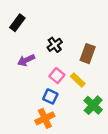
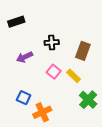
black rectangle: (17, 23) -> (16, 22), turned 35
black cross: (55, 45) -> (52, 42), turned 32
blue square: (50, 96) -> (24, 98), moved

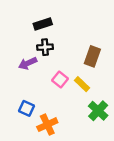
black rectangle: (16, 22) -> (43, 24), moved
black cross: (52, 42) -> (45, 47), moved

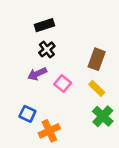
black cross: (45, 47) -> (47, 49), turned -35
purple arrow: (28, 63) -> (37, 74), moved
yellow rectangle: (82, 84) -> (97, 88), moved

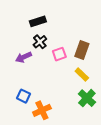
purple arrow: (37, 74) -> (24, 57), moved
pink square: (63, 83) -> (59, 54), moved, turned 32

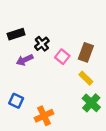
black rectangle: (38, 21) -> (16, 34), moved
pink square: (59, 54) -> (62, 57), turned -32
blue square: (24, 96) -> (16, 101), moved

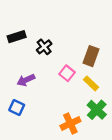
pink square: (62, 57) -> (67, 73), moved
purple arrow: (25, 60) -> (26, 80), moved
orange cross: (44, 116) -> (70, 124), moved

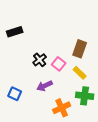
black cross: (44, 47) -> (40, 60), moved
purple arrow: (26, 80) -> (45, 86), moved
green cross: (97, 110) -> (85, 96), turned -36

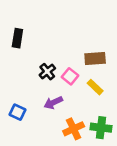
black rectangle: (15, 32) -> (17, 38), turned -63
brown rectangle: (80, 49) -> (95, 58), turned 66
green cross: (85, 96) -> (101, 128), moved

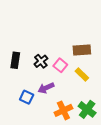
black rectangle: (17, 38) -> (15, 60), moved
blue square: (17, 112) -> (27, 97), moved
green cross: (101, 128) -> (87, 109), turned 30

